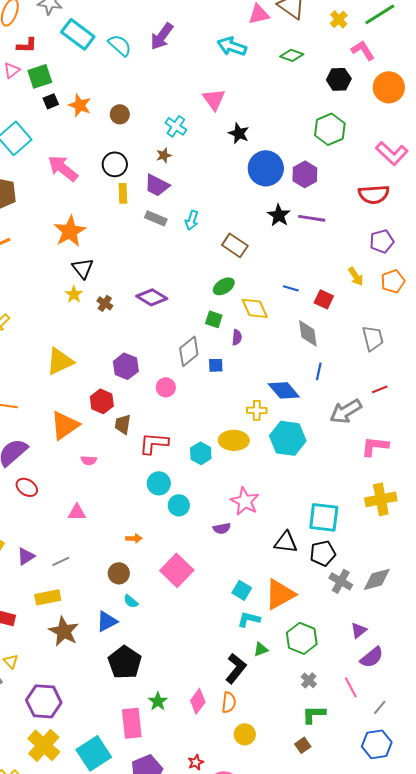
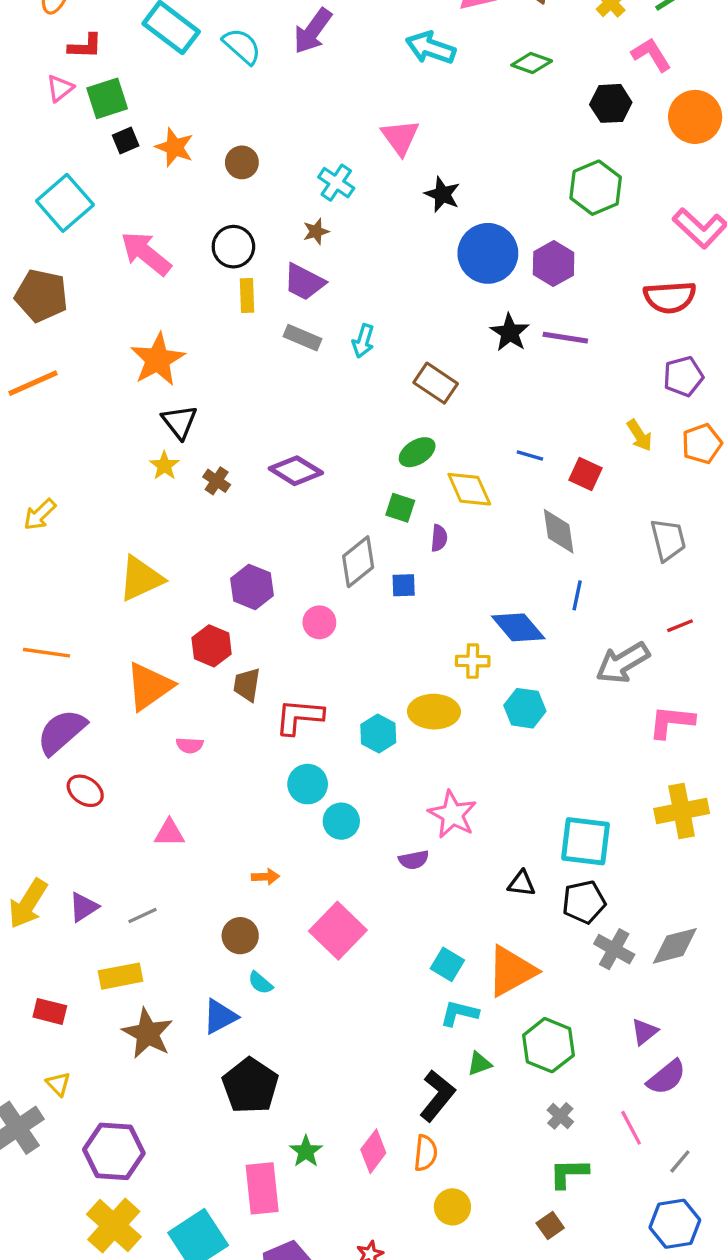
cyan hexagon: (288, 438) -> (525, 708), size x0.7
black triangle: (286, 542) -> (522, 883), size x0.7

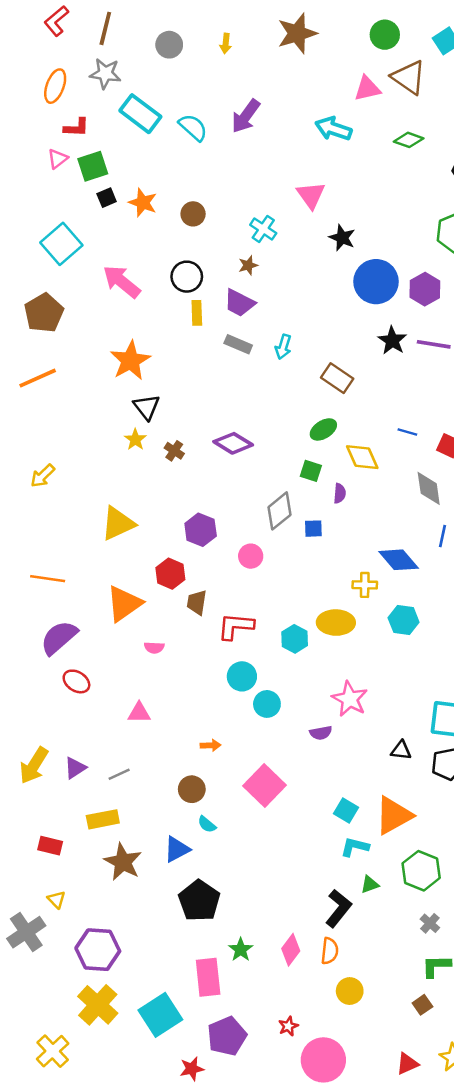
brown pentagon: (41, 295) -> (44, 313), turned 30

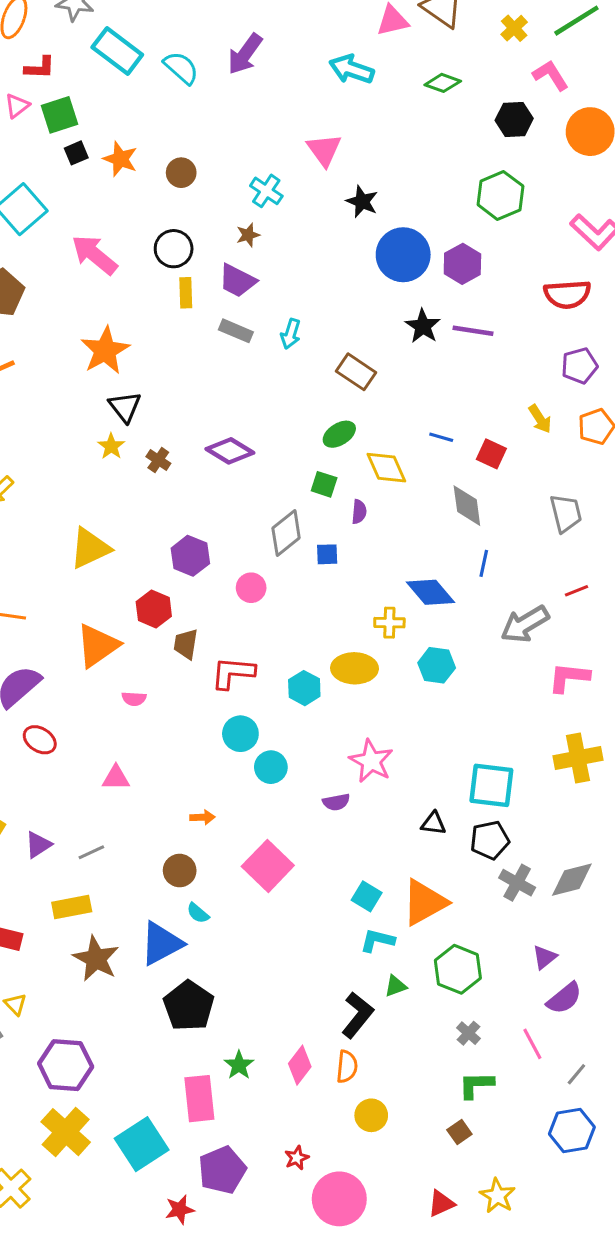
blue triangle: (177, 849) -> (161, 943), size x1.4

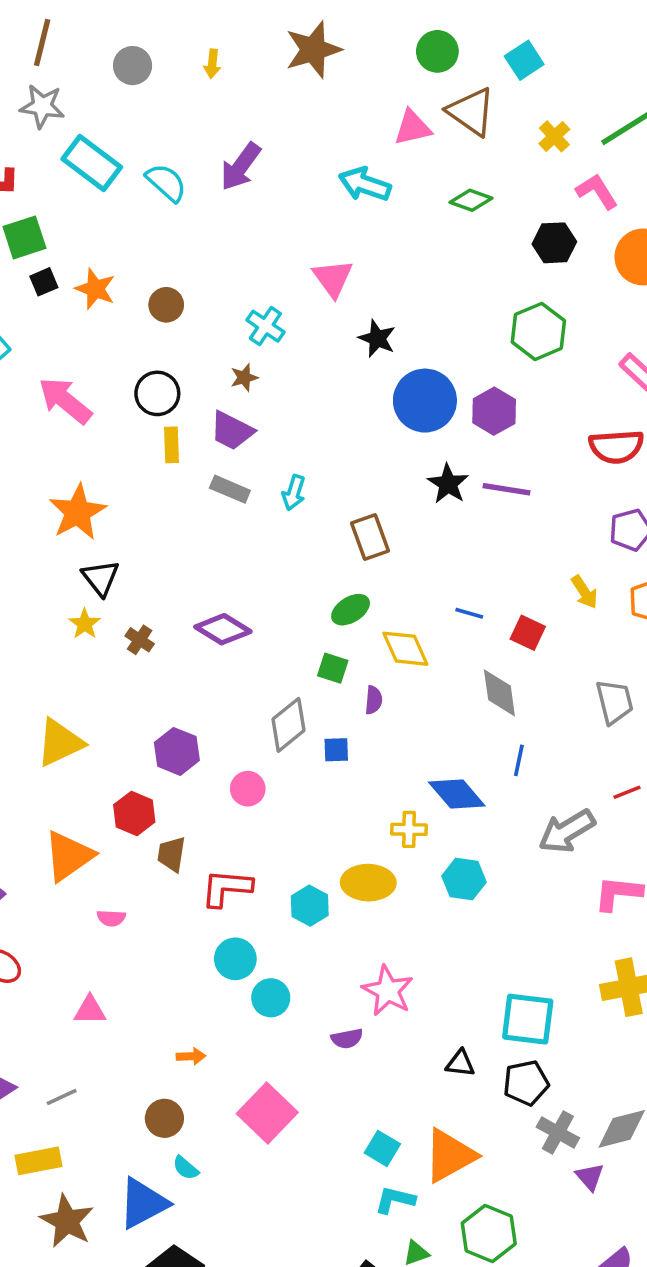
brown rectangle: (356, 372) -> (370, 537), turned 36
purple triangle: (545, 957) -> (590, 1177), moved, turned -32

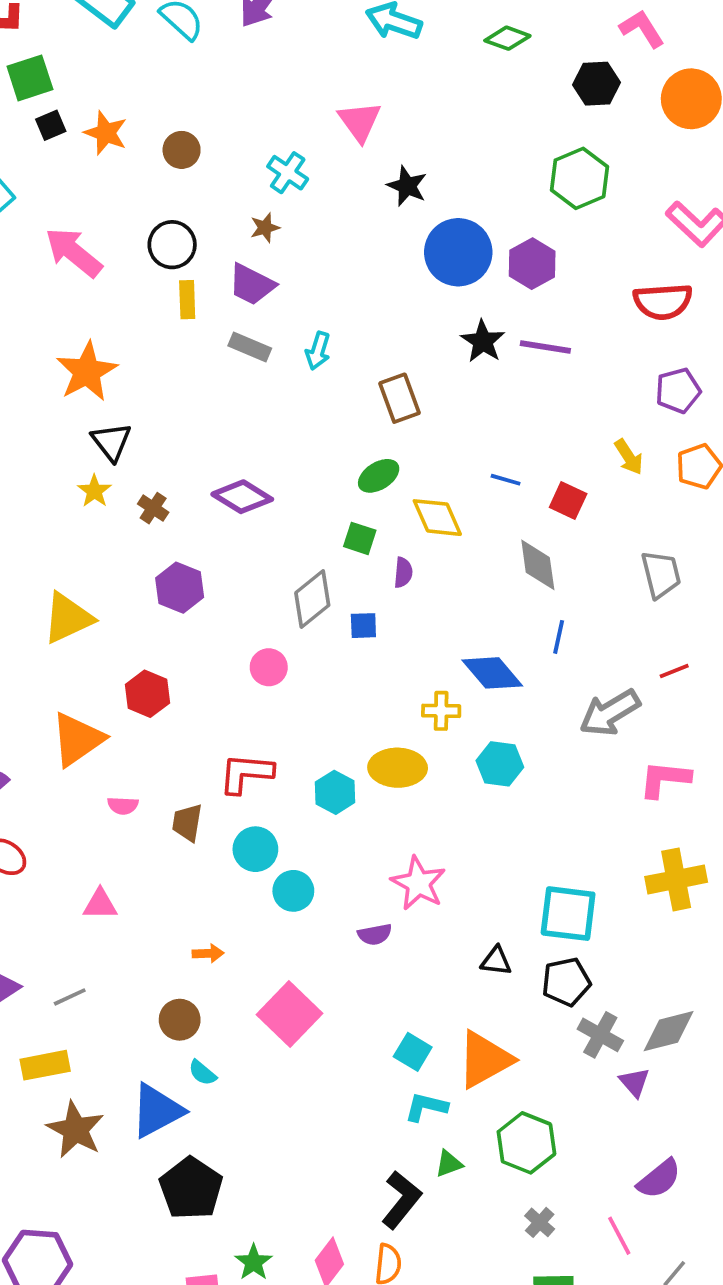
purple hexagon: (177, 751) -> (180, 588), moved
brown trapezoid: (172, 854) -> (187, 823), moved

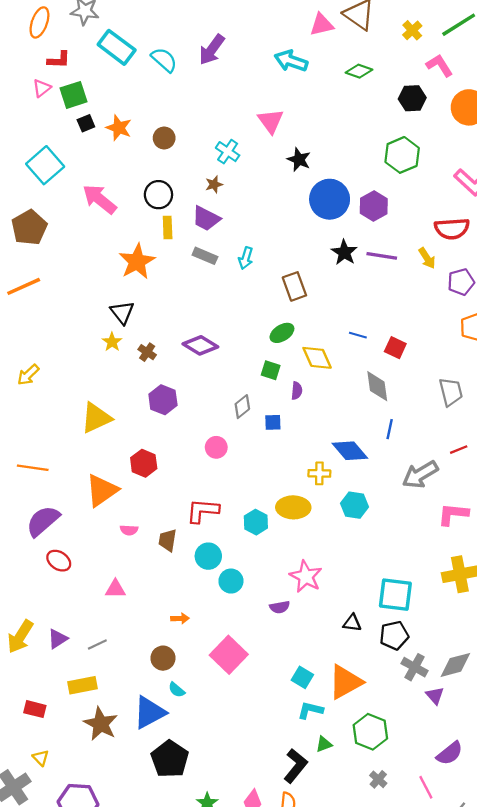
orange star: (87, 372) -> (137, 261), moved
yellow arrow: (629, 457) -> (427, 258), moved
gray diamond: (312, 599) -> (242, 407), size x0.7

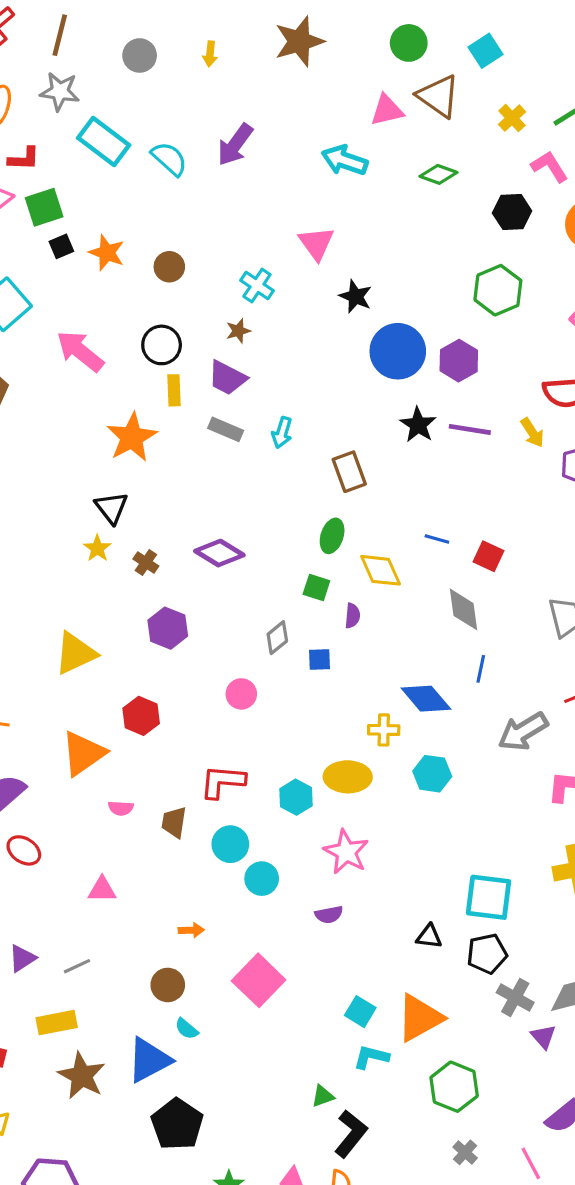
green ellipse: (282, 333) -> (332, 536), turned -40
pink star: (306, 577) -> (346, 852), moved
green triangle: (324, 744) -> (323, 1096), moved

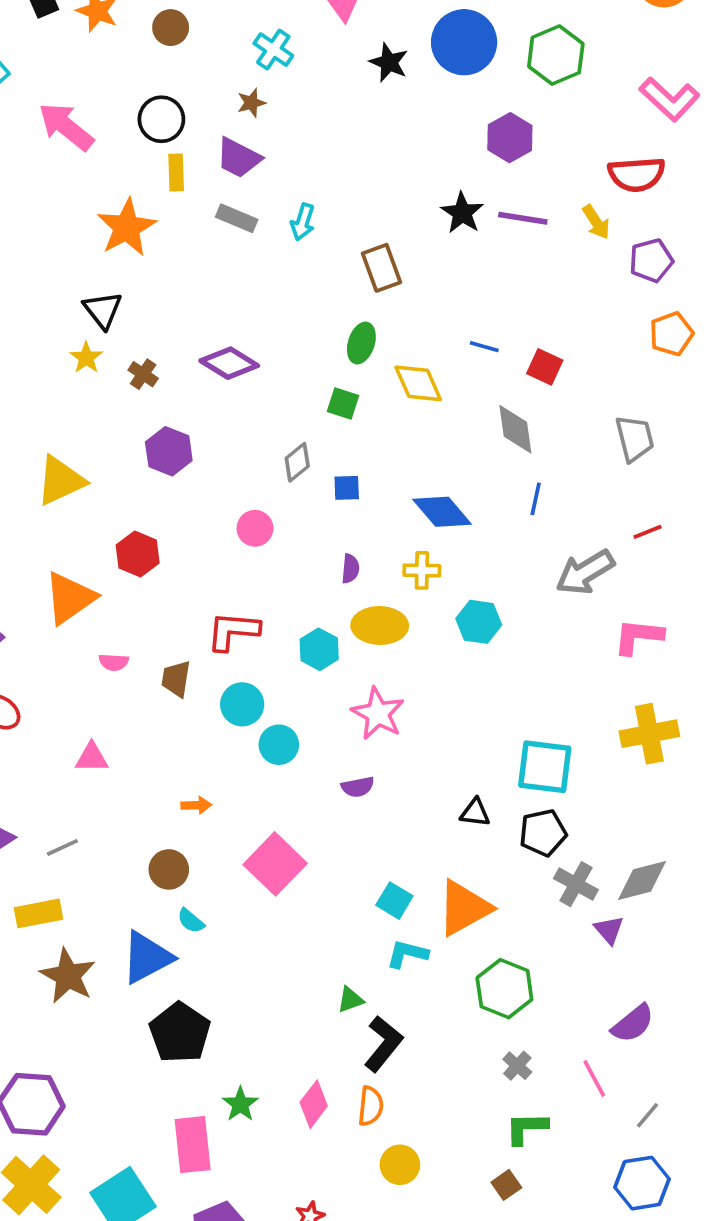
blue circle: (398, 351) -> (464, 42), moved
purple semicircle: (352, 616) -> (350, 569), moved
blue diamond: (426, 699) -> (442, 512), moved

